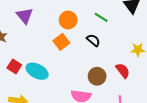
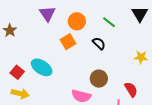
purple triangle: (25, 16) -> (47, 14), moved
red square: (14, 66) -> (17, 72), moved
red semicircle: (123, 71) -> (131, 89), moved

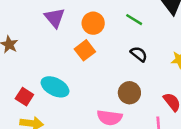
black semicircle: (99, 43) -> (139, 54), moved

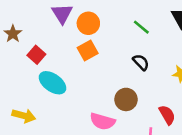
orange circle: (93, 23) -> (88, 23), moved
red square: (24, 97) -> (36, 55), moved

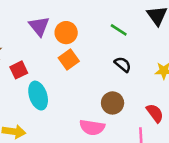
red square: (36, 55) -> (19, 70), turned 30
cyan ellipse: (52, 83) -> (38, 96), turned 44

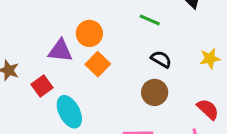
purple triangle: (39, 26) -> (60, 51), moved, turned -35
brown circle: (113, 103) -> (155, 92), moved

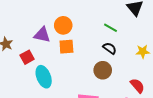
green line: (150, 20) -> (111, 28), moved
orange square: (98, 64) -> (66, 47), turned 35

